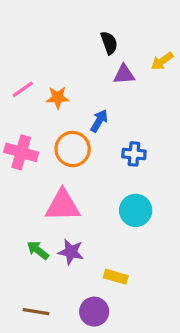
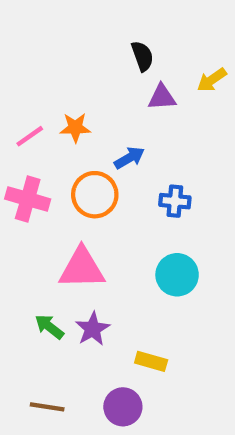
pink line: (23, 89) -> (30, 136), moved
blue arrow: (99, 121) -> (129, 158), turned 30
purple star: (71, 252) -> (93, 329), turned 30

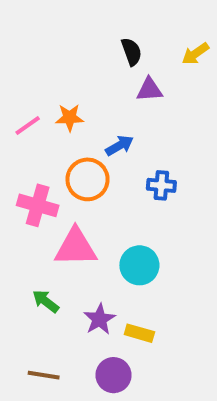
yellow arrow: (212, 80) -> (195, 54), moved
pink cross: (28, 199) -> (38, 205), moved
cyan circle: (177, 275) -> (139, 265), moved
purple star: (93, 329) -> (100, 319), moved

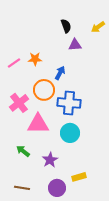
blue arrow: (119, 145) -> (60, 73), turned -32
blue cross: (161, 185) -> (69, 103), moved, size x1.6
pink cross: (38, 205) -> (19, 103), turned 36
yellow rectangle: (139, 333) -> (79, 177), moved, turned -32

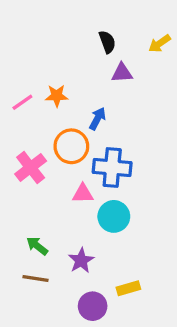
pink triangle: (38, 124) -> (83, 194), moved, size x0.6
brown line: (22, 188) -> (35, 278), moved

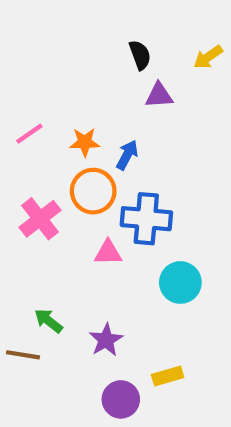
orange star: (57, 96) -> (85, 142), moved
cyan circle: (114, 216) -> (180, 282), moved
brown line: (35, 278) -> (23, 355), moved

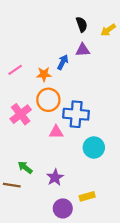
black semicircle: (140, 55) -> (82, 24), moved
blue arrow: (127, 155) -> (63, 62), moved

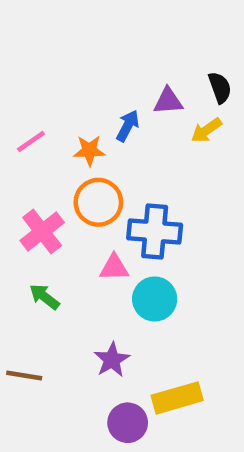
black semicircle: (82, 24) -> (220, 88), moved
yellow arrow: (108, 30) -> (206, 130), moved
cyan circle: (94, 147) -> (155, 299), moved
green arrow: (25, 167) -> (44, 297), moved
yellow rectangle: (87, 196) -> (177, 398), size x1.5

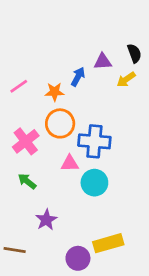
purple star: (112, 360) -> (46, 220), moved
brown line: (24, 375) -> (15, 250), moved

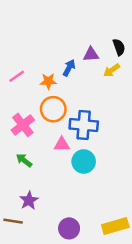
purple star: (46, 220) -> (29, 200), moved
yellow rectangle: (108, 243) -> (115, 226), moved

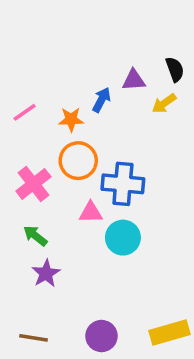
purple star: (29, 200) -> (46, 273), moved
brown line: (13, 221) -> (33, 338), moved

